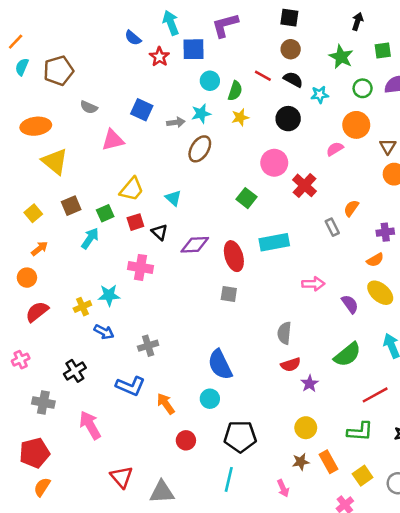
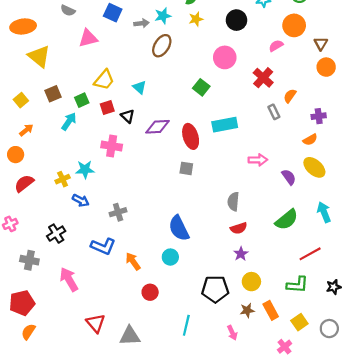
red cross: (305, 185) -> (263, 78), moved
purple star: (310, 384) -> (241, 254), moved
black pentagon: (240, 437) -> (215, 289), moved

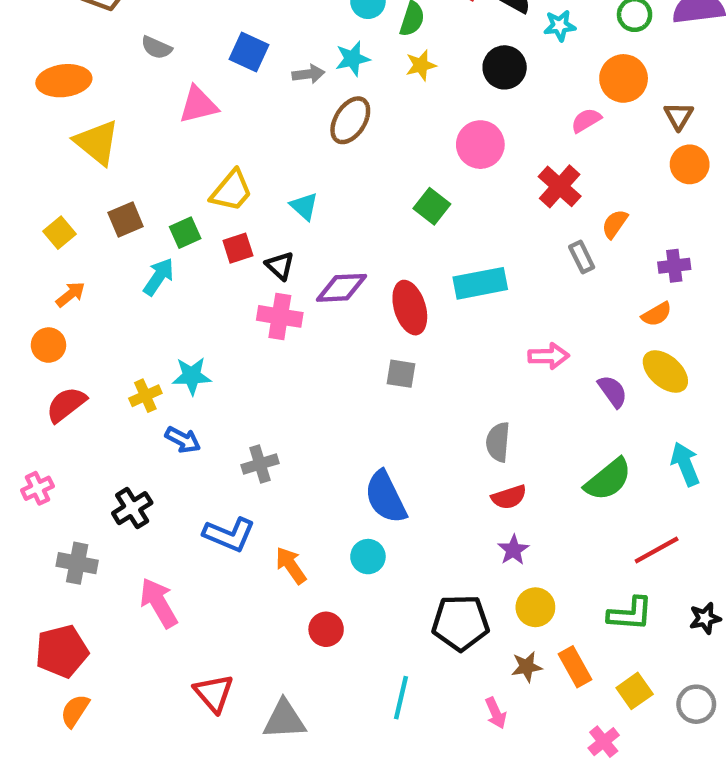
pink cross: (112, 146) -> (280, 316), moved

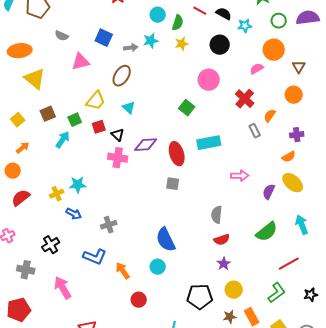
brown ellipse: (350, 120) -> (122, 76), moved
orange circle: (690, 164) -> (294, 95), moved
purple semicircle: (613, 391) -> (269, 192), turned -119
green L-shape: (630, 614) -> (277, 293), turned -40

